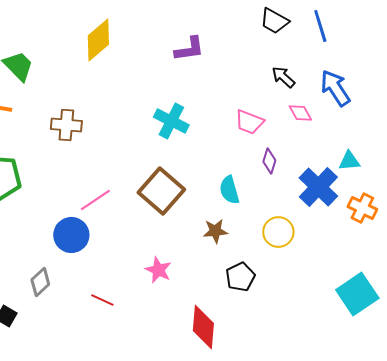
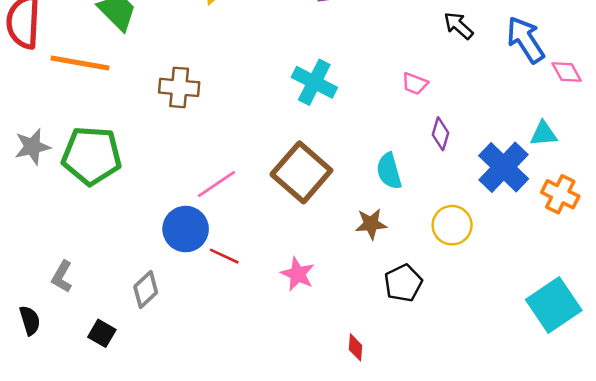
pink diamond: (300, 113) -> (567, 72), moved
pink trapezoid: (249, 122) -> (415, 84), size x0.7
red line: (102, 300) -> (224, 256), moved
red diamond: (203, 327) -> (356, 347), size x0.5

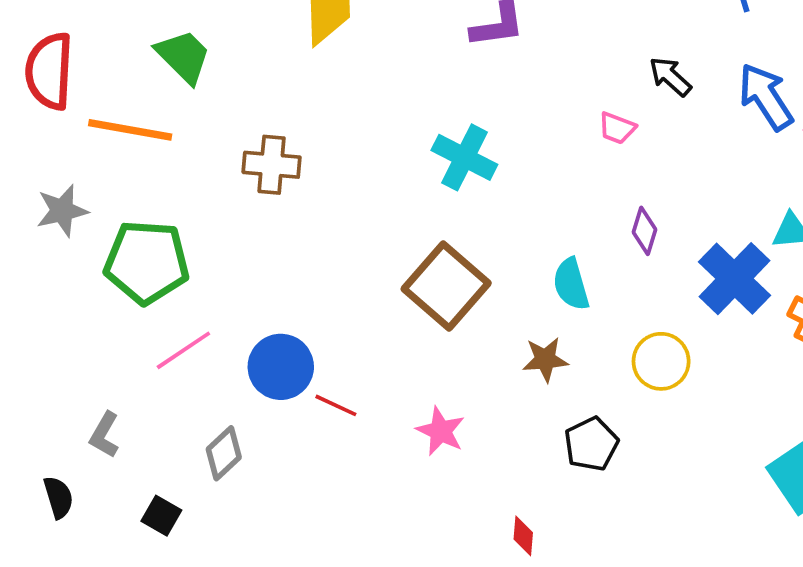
pink trapezoid: (415, 84) -> (617, 128), moved
gray star: (32, 147) -> (62, 211), moved
pink line: (216, 184) -> (183, 350), moved

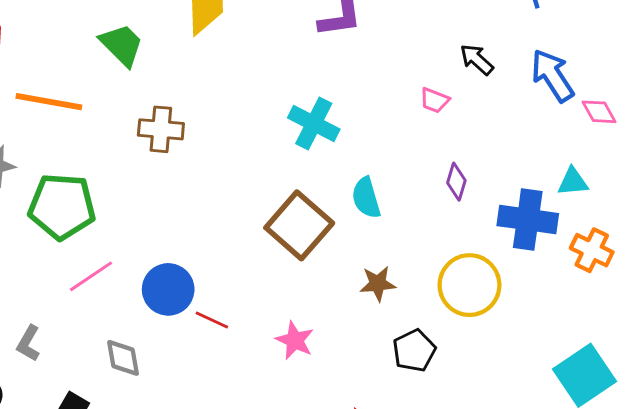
green trapezoid: (183, 56) -> (122, 45), moved
blue cross: (735, 279) -> (528, 220), turned -36
cyan semicircle: (571, 284) -> (366, 198), moved
yellow circle: (661, 361) -> (469, 285), size x1.4
gray diamond: (224, 453) -> (123, 358), turned -57

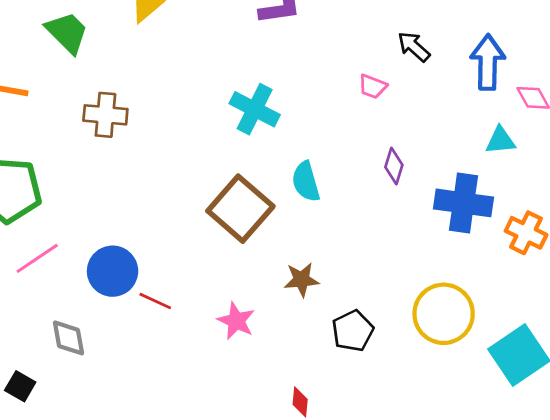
blue arrow: (552, 75) -> (488, 62), turned 34
cyan triangle: (573, 182) -> (500, 140), moved
brown star: (378, 284) -> (302, 280), moved
yellow circle: (469, 285) -> (444, 314), moved

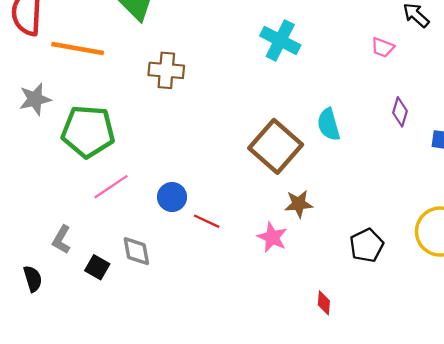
cyan cross: (255, 109) -> (280, 40), moved
blue circle: (113, 271) -> (172, 197), size x0.7
brown star: (302, 280) -> (299, 204), moved
black square: (20, 386) -> (97, 267), moved

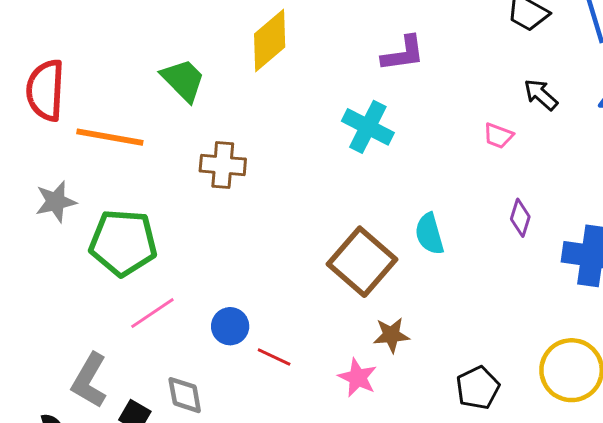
gray L-shape: (62, 240) -> (89, 380), size x1.5

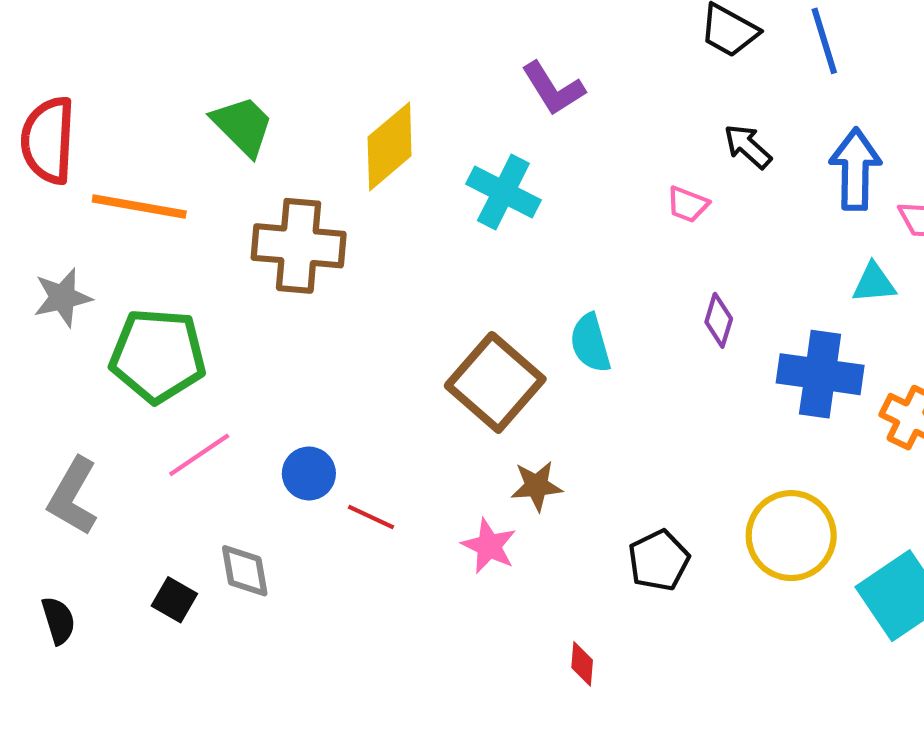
yellow diamond: (270, 40) -> (390, 146), moved
purple L-shape: (403, 54) -> (553, 89), turned 66
brown cross: (223, 165) -> (299, 246), size x1.4
gray L-shape: (89, 380) -> (73, 496), moved

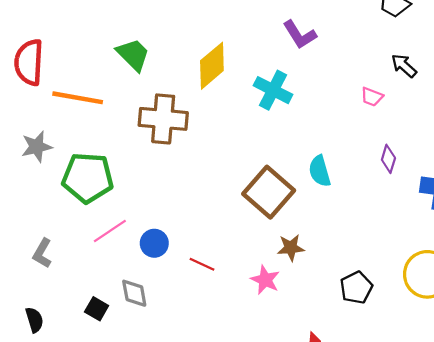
blue circle: (309, 473) -> (154, 243), moved
gray L-shape: (73, 496) -> (42, 253), size x0.7

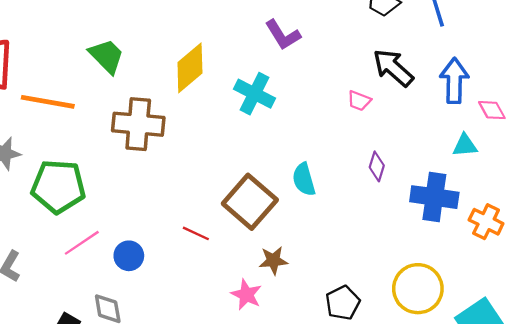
black arrow: (404, 66) -> (393, 68), size x1.5
red line: (202, 264) -> (196, 233), moved

